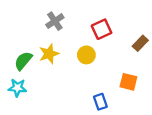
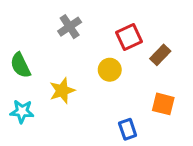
brown rectangle: (140, 43) -> (160, 55), moved
yellow star: (49, 54) -> (62, 91), moved
green semicircle: (23, 61) -> (20, 65), moved, turned -66

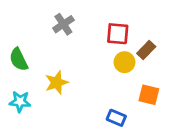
red square: (129, 37) -> (118, 34), turned 30
yellow circle: (110, 70) -> (124, 62), moved
blue rectangle: (128, 129) -> (116, 118), turned -48

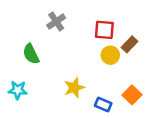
green semicircle: (19, 59) -> (31, 54), moved
yellow star: (57, 83) -> (74, 88), moved
orange square: (149, 95) -> (132, 95), moved, turned 30

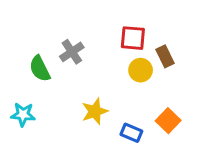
gray cross: (56, 21) -> (72, 52), moved
brown rectangle: (130, 44) -> (165, 56), turned -70

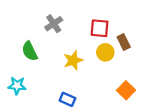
gray cross: (72, 52) -> (54, 24), moved
yellow star: (95, 111) -> (73, 60), moved
blue rectangle: (131, 133) -> (67, 99), moved

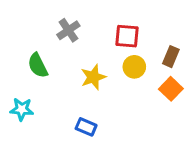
brown rectangle: (124, 42) -> (171, 57), moved, turned 49
orange square: (126, 90) -> (171, 89), moved

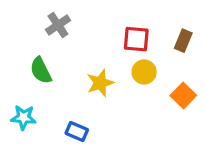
gray cross: (68, 30) -> (58, 25), moved
brown rectangle: (171, 57) -> (183, 41), moved
blue rectangle: (86, 127) -> (77, 132), moved

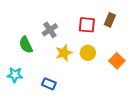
gray cross: (58, 25) -> (50, 30), moved
brown rectangle: (183, 41) -> (110, 20), moved
yellow circle: (144, 72) -> (88, 53), moved

